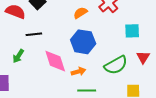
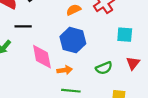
green semicircle: (116, 65) -> (104, 68), size x0.7

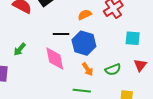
black line: (23, 26) -> (61, 34), moved
orange arrow: (65, 70) -> (88, 69), moved, turned 64

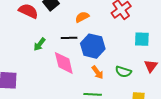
orange semicircle: (85, 15) -> (82, 17), moved
green arrow: (20, 49) -> (39, 44), moved
green semicircle: (113, 70) -> (123, 72), turned 42

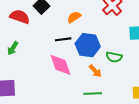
green arrow: (39, 44) -> (13, 48), moved
green semicircle: (123, 72) -> (114, 57), moved

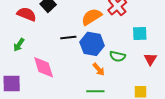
orange semicircle: (74, 17) -> (92, 17), moved, size x1.5
pink diamond: (60, 65) -> (44, 67), moved

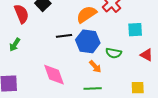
red semicircle: (27, 14) -> (21, 14), turned 48
red triangle: (150, 59) -> (147, 55), turned -32
pink diamond: (44, 67) -> (54, 75), moved

